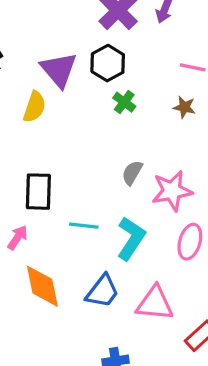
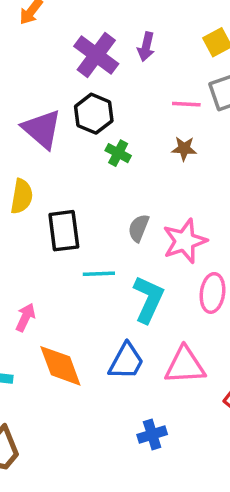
yellow semicircle: (34, 107) -> (22, 196), moved
black rectangle: (38, 192) -> (64, 231), moved
cyan line: (84, 226) -> (99, 274), moved

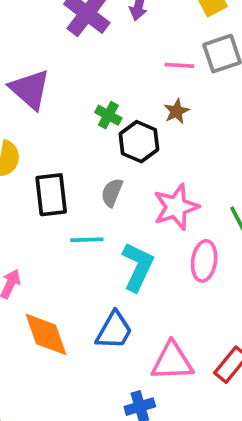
black hexagon: (94, 114) -> (139, 142), moved
brown star: (184, 149) -> (176, 111), turned -30
gray semicircle: (139, 228) -> (112, 192), moved
pink triangle: (185, 366) -> (172, 361), moved

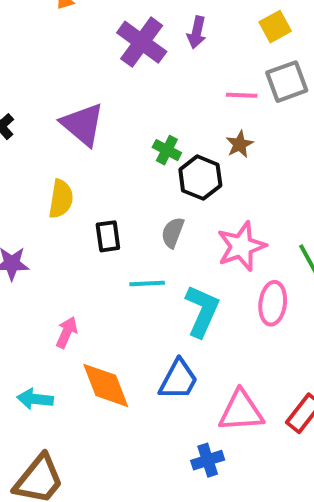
black rectangle: (51, 195) -> (108, 236), size x0.7

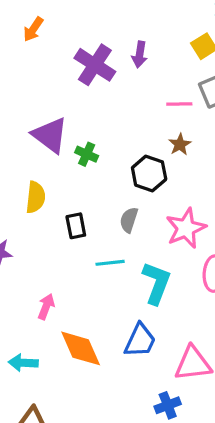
green cross: (167, 150) -> (87, 154), moved

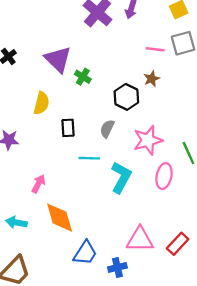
blue trapezoid: (140, 340) -> (85, 253), moved

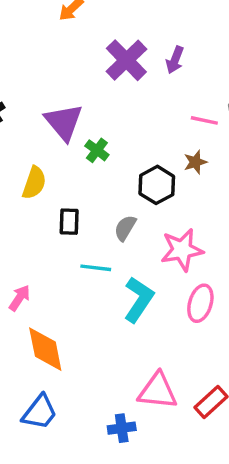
blue trapezoid: (85, 253) -> (40, 412), moved

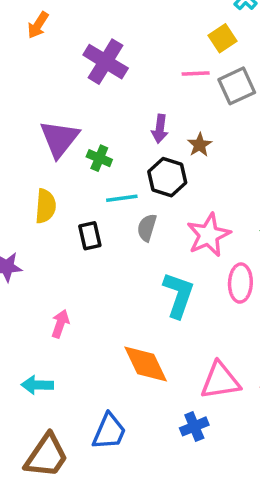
purple arrow: (175, 60) -> (160, 129), moved
pink line: (204, 120) -> (196, 74), moved
purple triangle: (64, 122) -> (59, 139), turned 33
cyan line: (96, 268) -> (122, 198), moved
orange diamond: (45, 349) -> (146, 364), moved

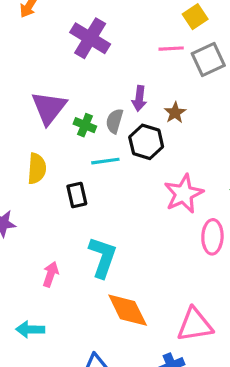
gray semicircle: (147, 228) -> (114, 121), moved
cyan L-shape: (178, 295) -> (103, 257), moved

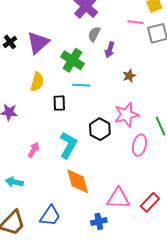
purple triangle: (49, 108) -> (38, 43), moved
brown star: (175, 113) -> (129, 76), moved
gray semicircle: (114, 121) -> (94, 34), moved
green cross: (85, 125) -> (72, 60), size x1.6
black hexagon: (146, 142) -> (100, 129), moved

